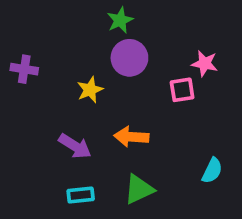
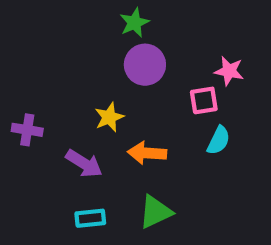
purple cross: (24, 69) -> (27, 130), moved
yellow star: (90, 90) -> (109, 117), moved
cyan semicircle: (212, 171) -> (219, 140), moved

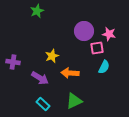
green star: (134, 23) -> (37, 11), moved
purple circle: (145, 65) -> (84, 31), moved
cyan rectangle: (90, 218) -> (43, 104), turned 48

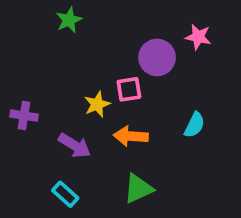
pink star: (109, 34) -> (198, 37), moved
pink square: (97, 48) -> (129, 89), moved
cyan rectangle: (43, 104) -> (65, 194), moved

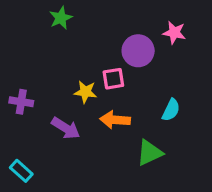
yellow star: (97, 104) -> (85, 92), turned 30
green triangle: (138, 189) -> (150, 153), moved
cyan rectangle: (65, 194) -> (21, 171), moved

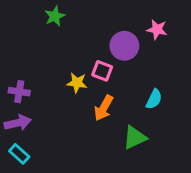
pink square: (113, 79) -> (102, 71), turned 30
orange arrow: (115, 120) -> (104, 108), turned -65
purple arrow: (66, 128) -> (18, 123), moved, turned -45

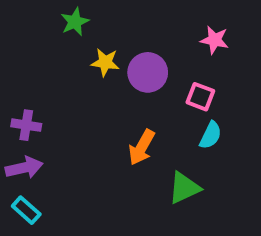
purple circle: (124, 46) -> (148, 72), moved
pink square: (102, 71) -> (200, 97), moved
yellow star: (77, 83) -> (105, 62), moved

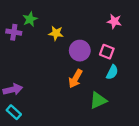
green star: (75, 22) -> (30, 19), moved
purple circle: (148, 72) -> (80, 51), moved
purple cross: (26, 125) -> (14, 32), moved

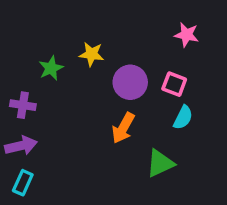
green star: (30, 19) -> (51, 68), moved
purple cross: (14, 32) -> (23, 105), moved
cyan rectangle: (14, 112) -> (23, 183), turned 72

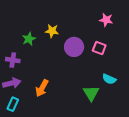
cyan semicircle: (183, 117) -> (109, 79), moved, turned 88
orange arrow: (123, 128) -> (42, 88), moved
green triangle: (160, 163) -> (91, 93), turned -36

